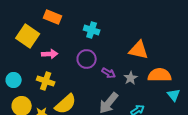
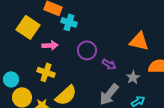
cyan cross: (92, 30) -> (69, 22), moved
gray star: (131, 78) -> (133, 77), moved
cyan circle: (14, 80) -> (11, 79), moved

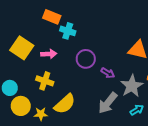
yellow square: (28, 27) -> (22, 48), moved
gray star: (133, 77) -> (132, 86), size x1.6

